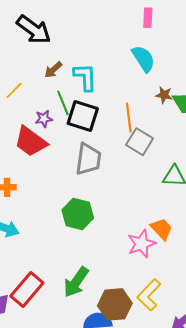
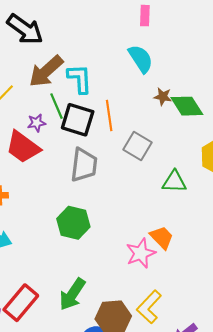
brown arrow: (53, 70) -> (46, 71), size x1.8
orange line: (129, 118) -> (109, 116), moved

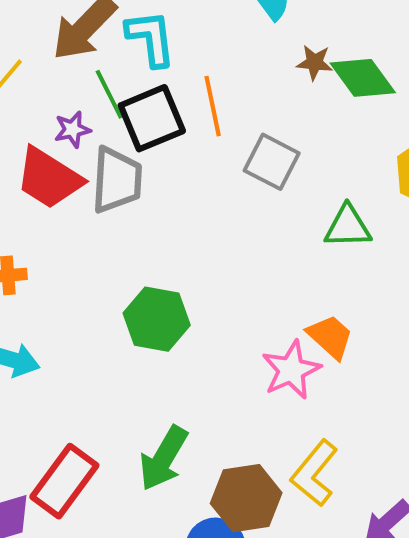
black square: (78, 120) -> (152, 118), turned -36
gray trapezoid: (84, 165) -> (117, 180), moved

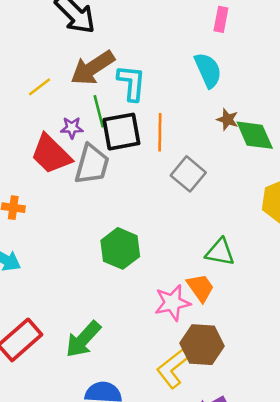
green triangle: (348, 227) -> (220, 252), moved
green hexagon: (157, 319) -> (120, 248), moved
brown hexagon: (246, 498) -> (202, 345), moved

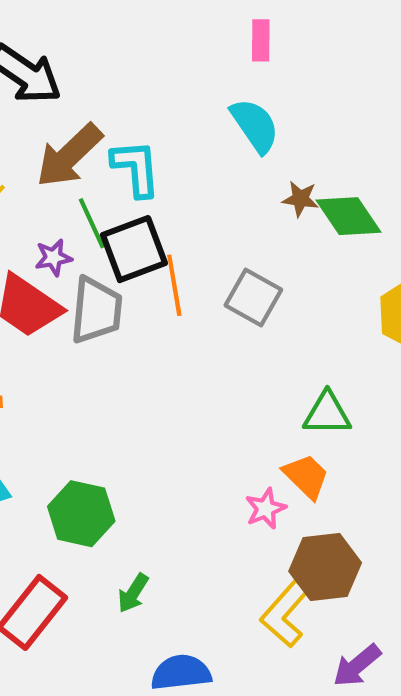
orange line: (160, 132) -> (174, 285), moved
green hexagon: (120, 248) -> (81, 514), moved
pink star: (172, 303) -> (266, 509), size x0.7
green arrow: (83, 339) -> (133, 593), size x0.6

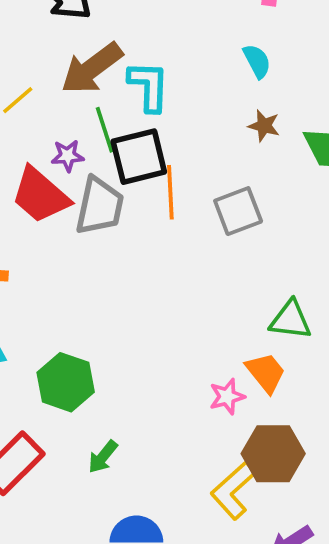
cyan semicircle: (255, 126) -> (257, 61), size x0.7
brown star: (300, 199) -> (264, 126), moved
gray square: (253, 298) -> (238, 211), turned 33

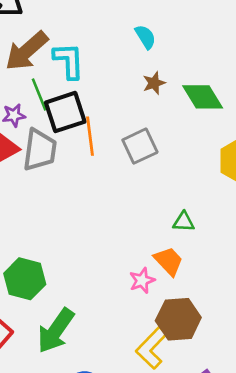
brown star: (264, 126) -> (154, 83), turned -30
green triangle: (291, 320) -> (184, 222), size x0.7
green arrow: (103, 457) -> (56, 331), size x1.8

